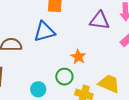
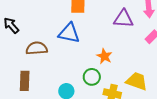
blue triangle: (44, 32) -> (69, 33), turned 30

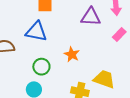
green circle: (92, 77) -> (41, 67), moved

